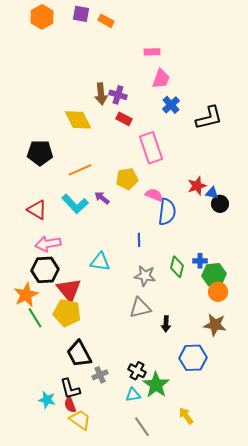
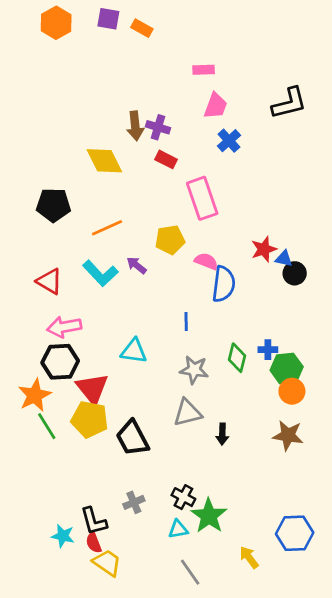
black L-shape: (209, 118) -> (289, 103), moved
black trapezoid: (79, 354) -> (133, 438), moved
blue hexagon: (193, 358) -> (295, 533), moved

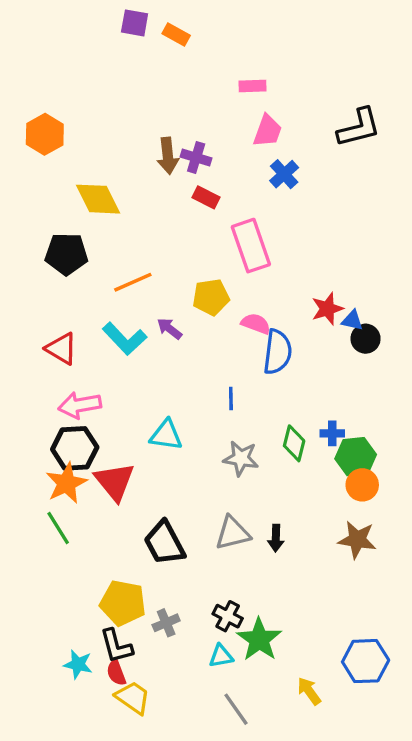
orange hexagon: (56, 23) -> (45, 134), moved
yellow diamond: (104, 161) -> (98, 199), moved
orange star: (35, 395) -> (66, 483), moved
gray triangle: (187, 413) -> (233, 533), moved
yellow pentagon: (90, 419) -> (123, 603), moved

